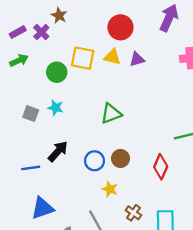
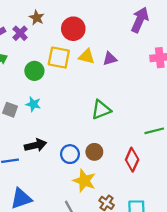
red circle: (120, 27) -> (73, 29), moved
green triangle: (111, 114) -> (101, 110), moved
black arrow: (58, 151) -> (36, 145), turned 35
yellow star: (110, 189) -> (84, 181), size x1.5

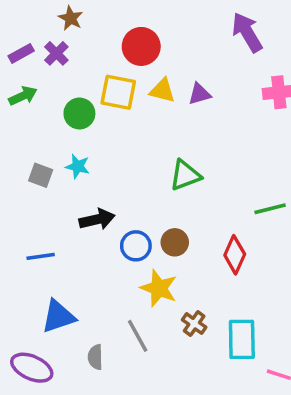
brown star: (37, 18) -> (71, 18), moved
purple arrow: (140, 20) -> (247, 32), turned -55
black arrow: (36, 145) -> (97, 219), moved

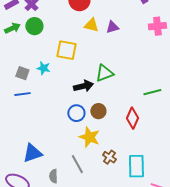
yellow square: (118, 92) -> (66, 50), moved
green circle: (79, 113) -> (34, 26), moved
black arrow: (97, 219) -> (83, 86), moved
blue line: (41, 256) -> (22, 94), moved

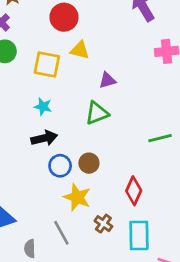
purple triangle: (112, 27) -> (107, 80), moved
yellow square: (66, 50) -> (47, 65), moved
cyan star: (43, 68) -> (43, 107), moved
black arrow: (83, 86) -> (44, 138), moved
red diamond: (132, 118) -> (134, 191), moved

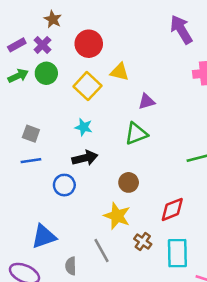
red circle: (64, 17) -> (89, 44), moved
yellow square: (47, 65) -> (87, 86), turned 32
blue circle: (60, 166) -> (64, 185), moved
red diamond: (134, 191) -> (172, 209), turned 44

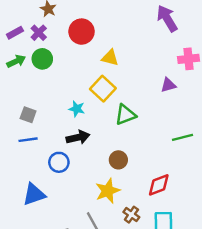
yellow square: (87, 86) -> (103, 89), moved
purple triangle: (147, 102) -> (168, 85), moved
yellow star: (117, 216) -> (108, 191), turned 30
blue triangle: (44, 236) -> (34, 194), moved

